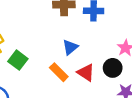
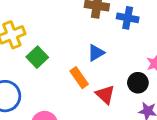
red triangle: (86, 73) -> (105, 95), moved

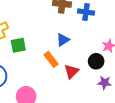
green square: (37, 57) -> (18, 45), turned 35
red triangle: (105, 95) -> (72, 71), turned 35

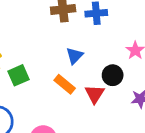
black circle: (96, 61) -> (113, 75), moved

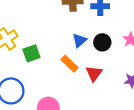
black circle: (113, 75) -> (102, 42), moved

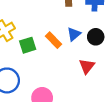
orange rectangle: (69, 64) -> (53, 40), moved

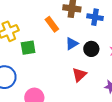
orange rectangle: (53, 40) -> (52, 24), moved

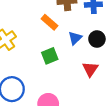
green square: (28, 48) -> (50, 56), moved

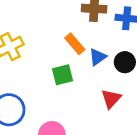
orange rectangle: (50, 22) -> (75, 44), moved

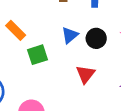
orange rectangle: (75, 44) -> (16, 30), moved

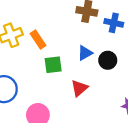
red triangle: (85, 74) -> (79, 88), moved

